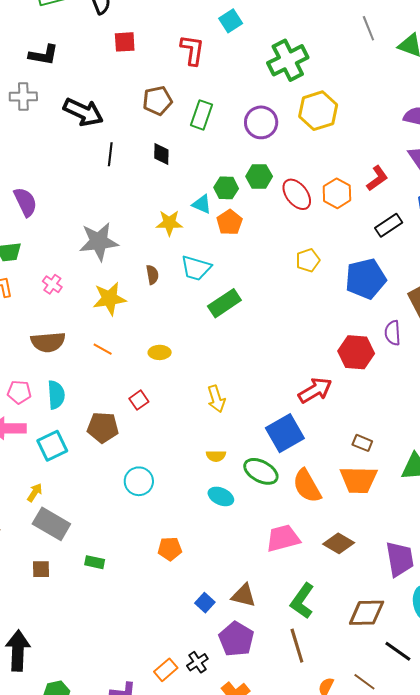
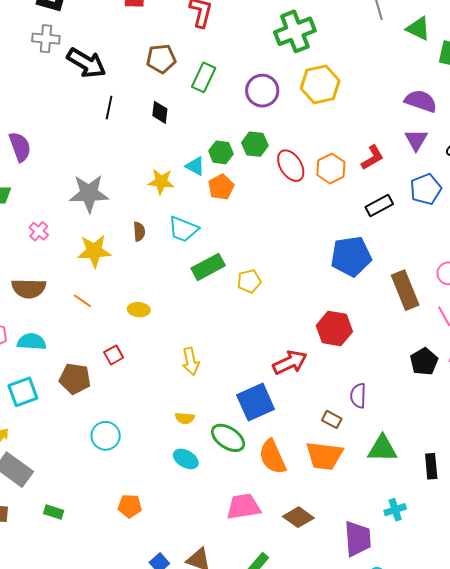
gray cross: (23, 97) -> (46, 39), moved
yellow pentagon: (308, 260) -> (249, 281), moved
purple semicircle: (393, 333) -> (358, 396), moved
cyan semicircle: (56, 395) -> (32, 342), turned -88

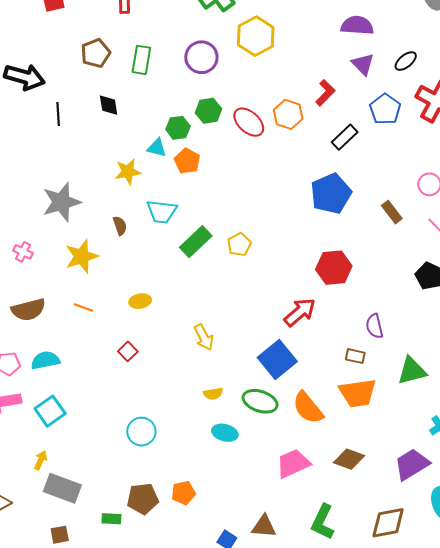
brown rectangle: (405, 290) -> (392, 212), size x0.6
brown pentagon: (75, 379) -> (143, 499), moved
purple trapezoid: (358, 539) -> (412, 464), turned -102

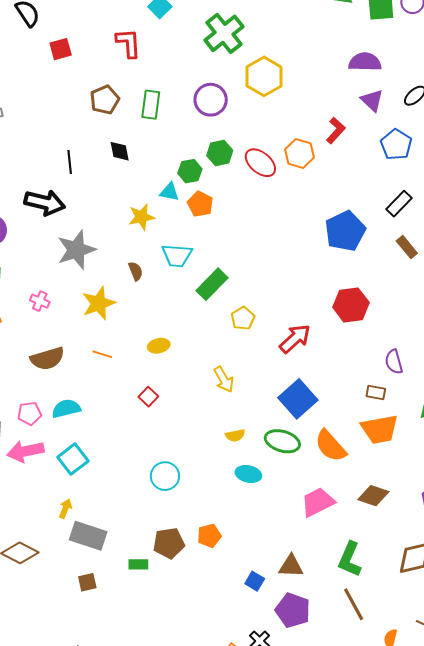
black arrow: (25, 77) -> (45, 203), moved
black rectangle: (345, 137) -> (399, 204), moved
yellow pentagon: (239, 245) -> (243, 318), moved
red arrow: (300, 312) -> (295, 339), moved

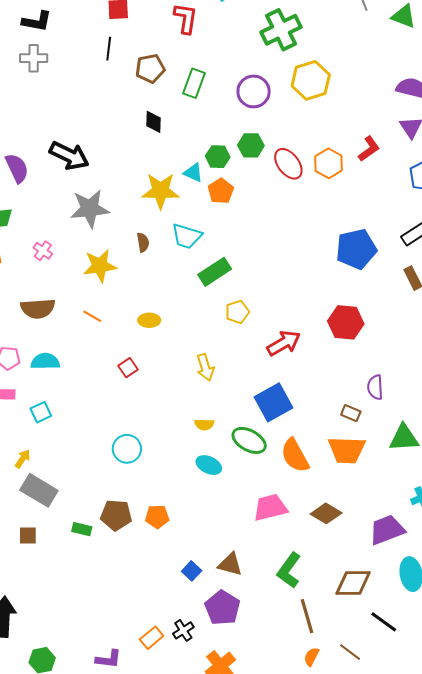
black line: (70, 162) -> (109, 49), moved
yellow star: (141, 217) -> (161, 191), size x1.4
cyan square: (73, 459) -> (41, 412), size x0.7
brown line: (354, 604) -> (307, 616), moved

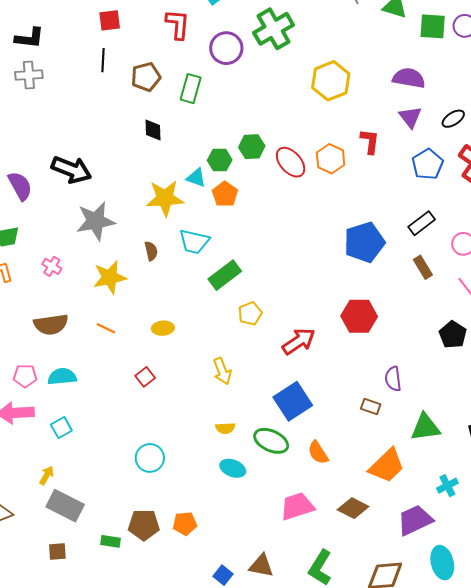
yellow hexagon: (311, 80) -> (331, 81), moved
purple circle: (254, 91) -> (226, 48), moved
red L-shape: (369, 149) -> (370, 141), turned -44
orange trapezoid: (347, 450) -> (387, 466), moved, turned -42
orange semicircle: (295, 455) -> (318, 453), size x0.7

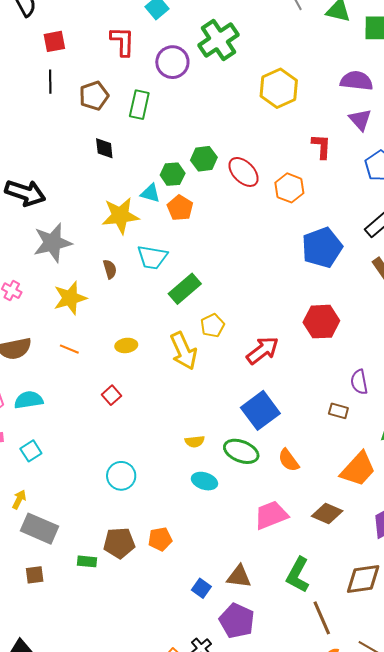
orange hexagon: (331, 159) -> (289, 188), moved
yellow arrow: (222, 371) -> (184, 351), moved, size x1.4

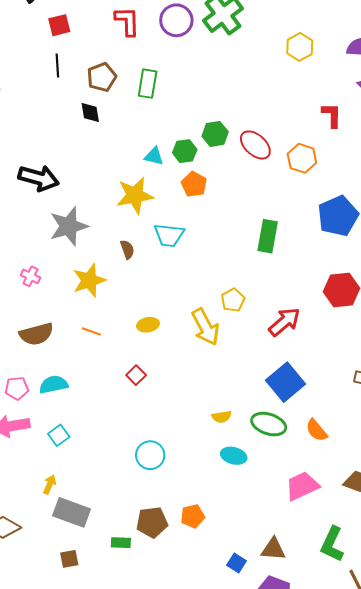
purple circle: (172, 62) -> (176, 20), moved
yellow hexagon: (279, 88) -> (300, 47), moved, size x0.7
black diamond: (104, 148) -> (90, 112), moved
cyan triangle: (150, 193) -> (154, 156), moved
green rectangle: (185, 289) -> (268, 236), moved, turned -36

